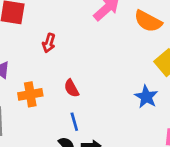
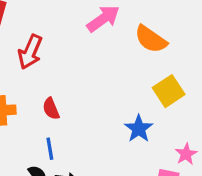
red arrow: (49, 43) -> (30, 52), size x1.5

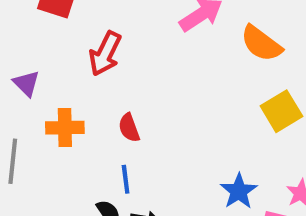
blue star: (139, 129) -> (239, 191), moved

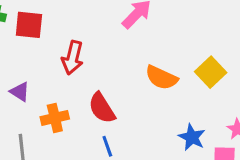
orange semicircle: (261, 44) -> (161, 78), moved
red semicircle: (129, 128) -> (102, 108), size x1.5

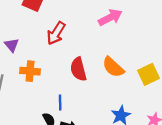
red semicircle: (102, 108) -> (78, 69), moved

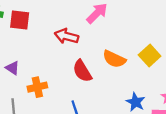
red arrow: (56, 33) -> (66, 36), moved, turned 90

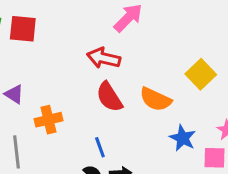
red arrow: (66, 36) -> (104, 58), moved
orange semicircle: (114, 59) -> (156, 99), moved

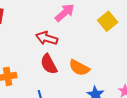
yellow square: (201, 74) -> (108, 21), moved

